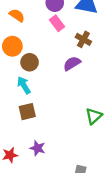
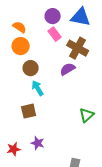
brown cross: (83, 39) -> (78, 48), size x1.5
orange circle: (12, 46) -> (21, 46), moved
cyan arrow: (24, 85) -> (38, 88), moved

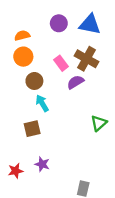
orange semicircle: (20, 27) -> (22, 35), turned -48
pink rectangle: (55, 34) -> (61, 63), moved
green triangle: (87, 115) -> (99, 123), moved

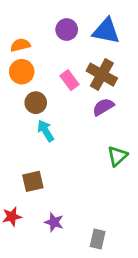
purple semicircle: (75, 82) -> (103, 107), moved
brown square: (32, 129) -> (33, 181), moved
purple star: (42, 164) -> (54, 222), moved

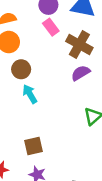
pink rectangle: (69, 80) -> (51, 27), moved
brown square: (33, 181) -> (34, 146), moved

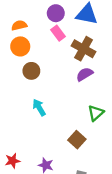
cyan arrow: (30, 94) -> (39, 107), moved
brown square: (34, 146) -> (77, 140), moved, turned -35

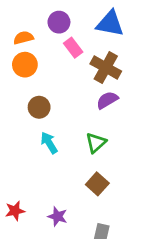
purple circle: (56, 13) -> (59, 22), moved
brown circle: (31, 71) -> (39, 107), moved
green triangle: (96, 113) -> (96, 143), moved

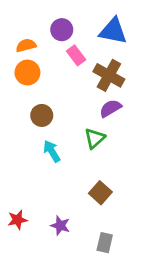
green triangle: (96, 143) -> (95, 138), moved

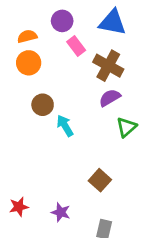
green triangle: (95, 138) -> (126, 127), moved
cyan arrow: (52, 151) -> (65, 126), moved

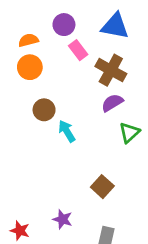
red star: (19, 207) -> (20, 231), moved, turned 30

